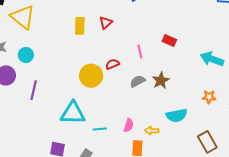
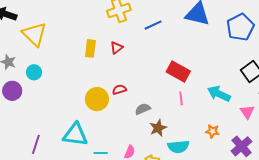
red rectangle: (169, 41) -> (178, 71), size x1.6
pink line: (140, 52) -> (181, 98), moved
brown star: (161, 81) -> (158, 128), moved
purple line: (34, 90) -> (36, 144), moved

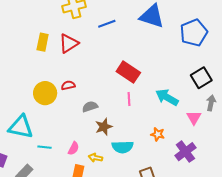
red triangle: (116, 48) -> (69, 43), size x1.5

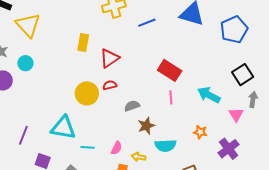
red triangle: (69, 43) -> (109, 58), moved

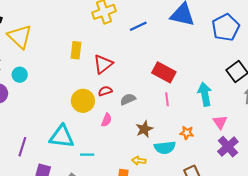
cyan arrow: (209, 95) -> (205, 94), turned 55
gray semicircle: (132, 106) -> (128, 99), moved
pink triangle: (236, 115) -> (220, 122), moved
orange star: (200, 132) -> (187, 133), moved
pink semicircle: (116, 148) -> (106, 120), moved

